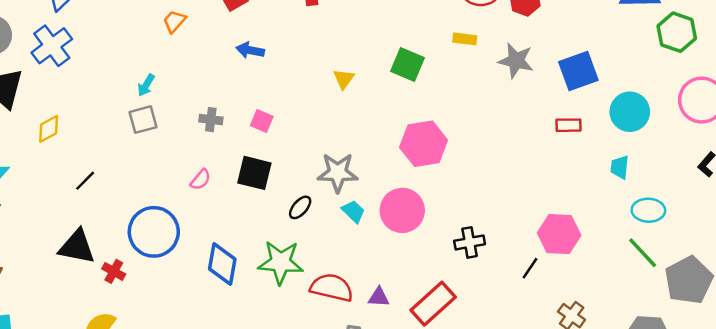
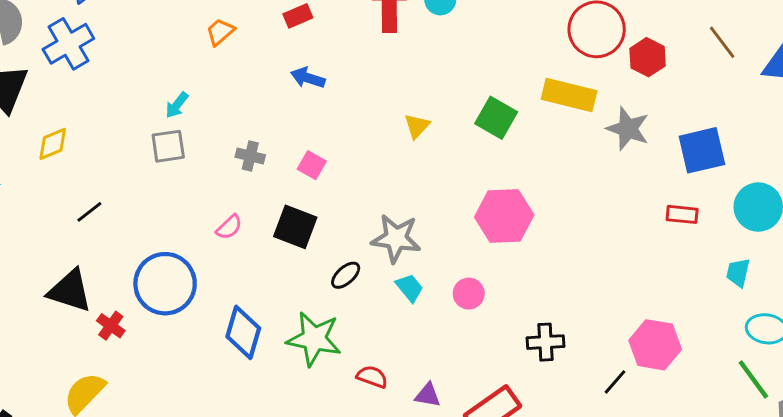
yellow rectangle: (465, 39) -> (569, 95), size x1.8
pink circle: (402, 210) -> (469, 294), size x0.6
red semicircle: (332, 288) -> (372, 377), size x0.6

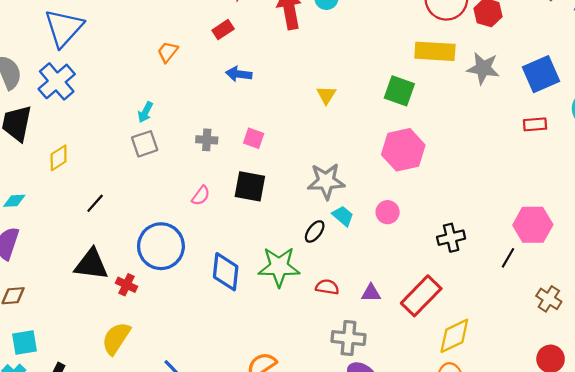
green square: (496, 118) -> (399, 91), moved
black ellipse: (346, 275) -> (315, 231), moved

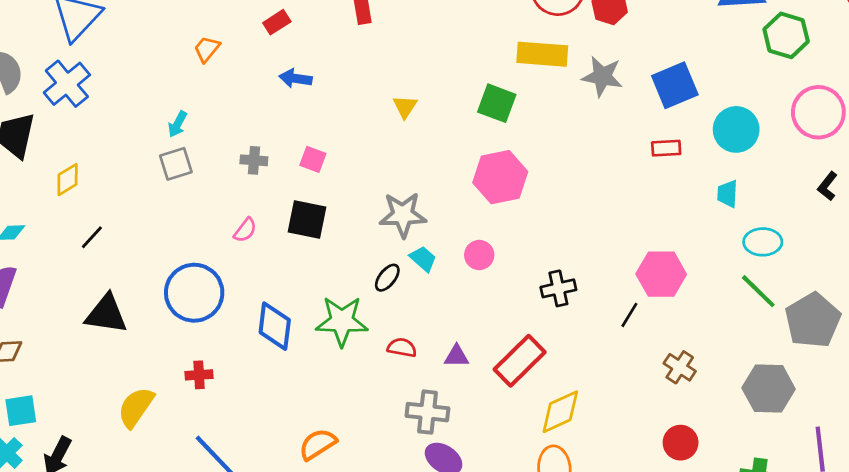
black line: (95, 203) -> (92, 237), moved
red cross: (126, 285) -> (199, 375), moved, turned -30

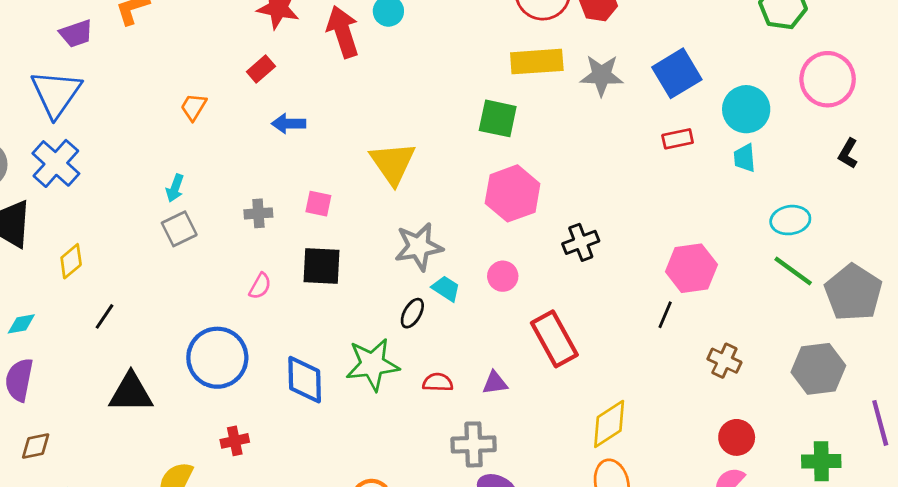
yellow triangle: (405, 107) -> (393, 163), moved, size x1.8
cyan trapezoid: (727, 194) -> (744, 158), moved
black cross: (558, 288) -> (581, 242), moved
red rectangle: (520, 361) -> (554, 339), moved, turned -66

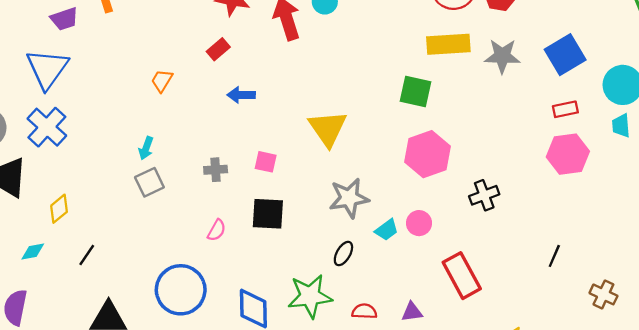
pink hexagon: (691, 268) -> (568, 154), moved
cyan trapezoid: (446, 288) -> (387, 230), moved, turned 110
cyan diamond: (21, 324) -> (33, 252), moved

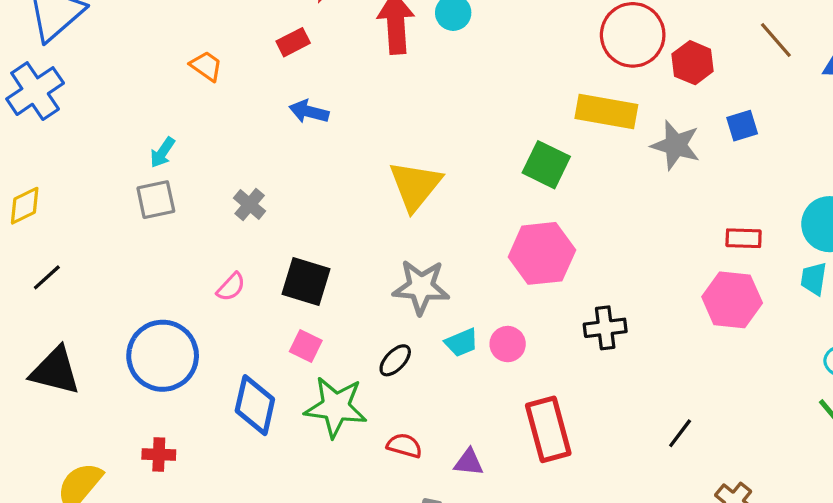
blue square: (565, 55) -> (742, 126), moved, size x0.6
orange trapezoid: (162, 81) -> (206, 66), turned 80
pink square: (266, 162) -> (306, 346), moved
gray cross: (216, 170) -> (250, 205), turned 30

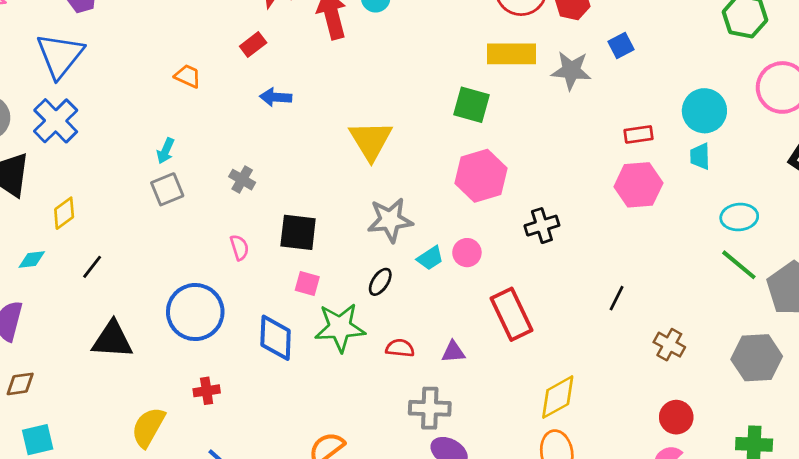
pink semicircle: (231, 287) -> (239, 248), turned -50

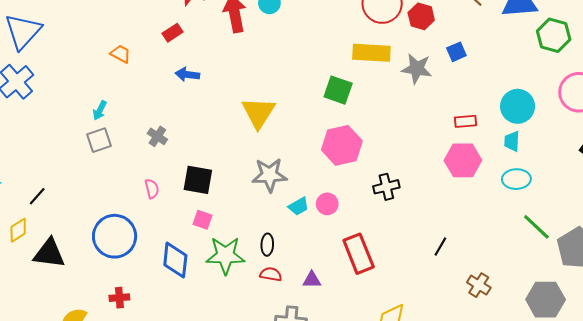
yellow diamond: (64, 213) -> (18, 230), moved
cyan ellipse: (739, 217) -> (516, 179), moved
black ellipse: (380, 282) -> (267, 245), moved, turned -35

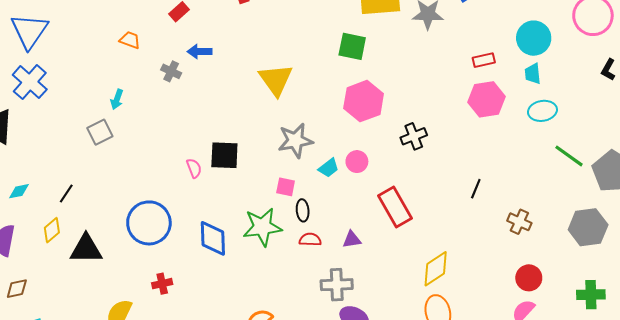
gray cross: (157, 136) -> (171, 71), moved
gray square: (99, 140) -> (100, 132), moved
pink semicircle: (152, 189) -> (194, 168), moved
pink square: (202, 220) -> (286, 187), moved

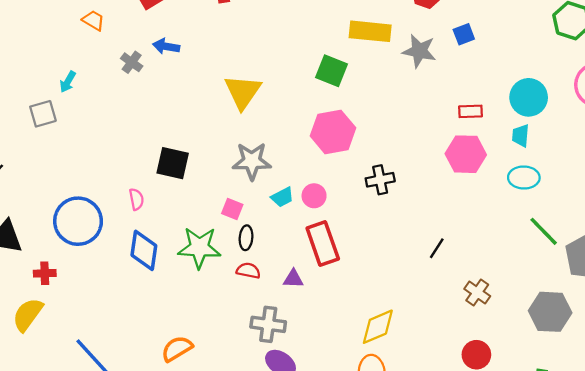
pink semicircle: (194, 168) -> (136, 199), moved
red rectangle: (395, 207) -> (323, 244), moved
red cross: (162, 284) -> (45, 273), moved

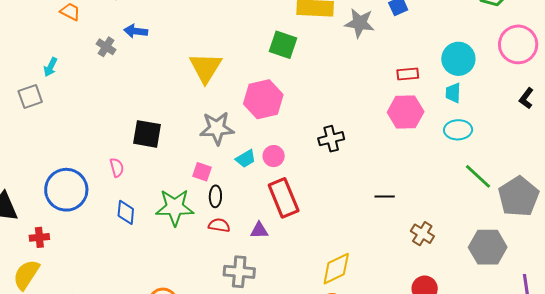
pink hexagon: (333, 132) -> (263, 99), moved
black line: (437, 248) -> (385, 197), turned 60
blue diamond: (144, 250) -> (126, 212), size x0.7

